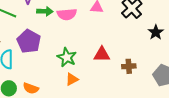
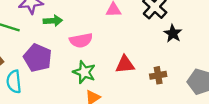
pink semicircle: (67, 14) -> (81, 40), moved
black star: (156, 32) -> (173, 33), moved

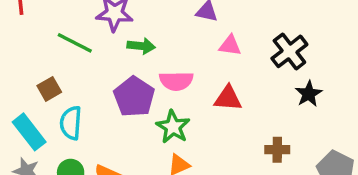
purple pentagon: (38, 58) -> (134, 97), moved
red triangle: (125, 64) -> (228, 98), moved

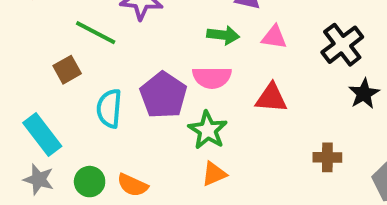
green arrow: (141, 46) -> (223, 35), moved
brown square: (49, 89) -> (67, 70), moved
cyan semicircle: (71, 123) -> (109, 108), moved

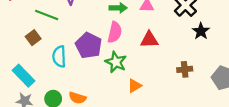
pink semicircle: (212, 77) -> (115, 32), turned -70
orange triangle: (214, 174) -> (134, 86), moved

